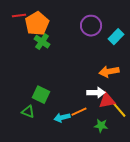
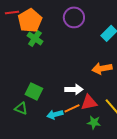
purple circle: (91, 26) -> (74, 17), moved
white arrow: (96, 93) -> (74, 89), moved
red triangle: (107, 101) -> (89, 102), moved

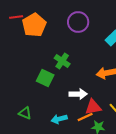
green cross: (35, 38) -> (62, 61), moved
green square: (34, 91) -> (45, 78), moved
orange line: (72, 108) -> (85, 117), moved

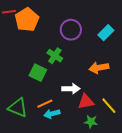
purple circle: (78, 22) -> (71, 30), moved
green triangle: (25, 113) -> (18, 108), size x1.5
orange line: (85, 117) -> (45, 104), moved

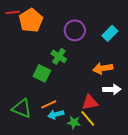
white arrow: (71, 89) -> (112, 89), moved
yellow line: (109, 106) -> (88, 118), moved
green star: (91, 122) -> (74, 122), moved

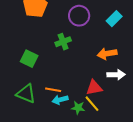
green cross: (59, 56) -> (63, 42), turned 35
green square: (42, 73) -> (29, 59), moved
orange line: (49, 104) -> (53, 90), turned 35

